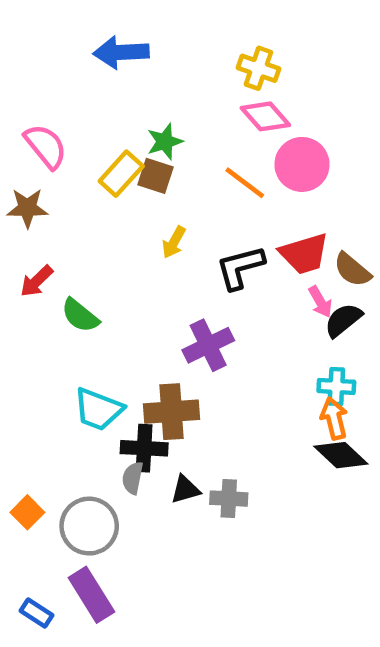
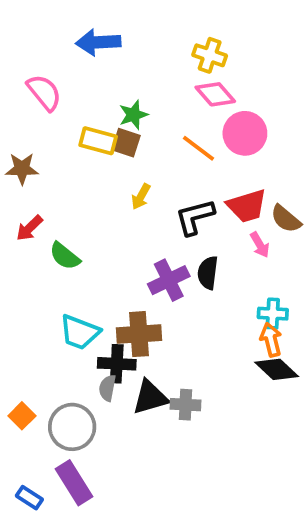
pink semicircle: (46, 146) -> (44, 92), moved
yellow rectangle: (121, 174) -> (98, 141), turned 63
black semicircle: (343, 320) -> (208, 273), moved, turned -44
black triangle: (185, 489) -> (150, 397), size x1.5

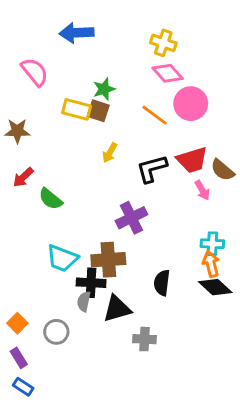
black semicircle: (208, 273) -> (162, 283), moved
gray cross: (185, 405) -> (144, 339), moved
gray circle: (72, 427) -> (56, 332), size x0.7
purple rectangle: (74, 483) -> (19, 358), moved, size x0.6

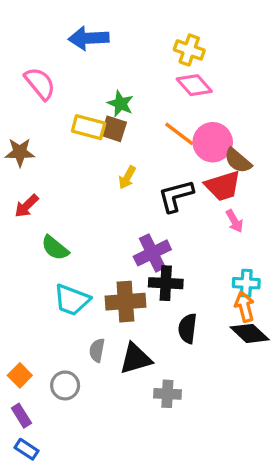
green star: (104, 89) -> (120, 104), turned -30
pink circle: (191, 104) -> (213, 142), moved
brown semicircle: (222, 170) -> (238, 161), moved
green semicircle: (51, 199) -> (55, 248), moved
black cross: (91, 283) -> (166, 283), moved

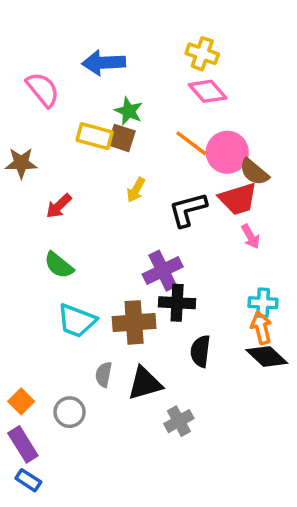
blue arrow: (89, 38) -> (104, 63), moved
red arrow: (27, 206) -> (59, 206), moved
gray cross: (167, 394) -> (179, 421), turned -32
purple rectangle: (21, 416) -> (23, 444), size x1.4

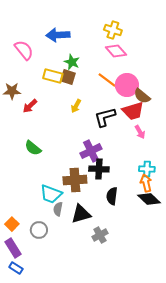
red arrow: (59, 206) -> (30, 106), moved
cyan trapezoid: (77, 321) -> (51, 194), moved

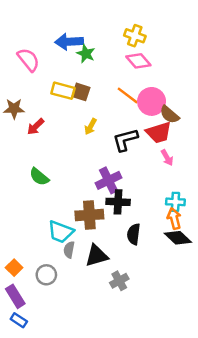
green star: (72, 62) -> (86, 54), moved

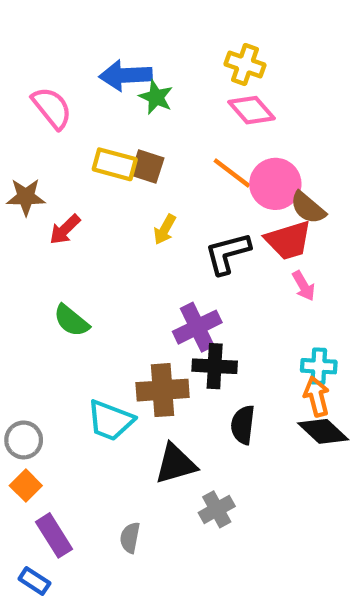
gray semicircle: (69, 250) -> (130, 538), moved
gray circle: (46, 275) -> (24, 440), moved
purple rectangle: (15, 296) -> (54, 535), moved

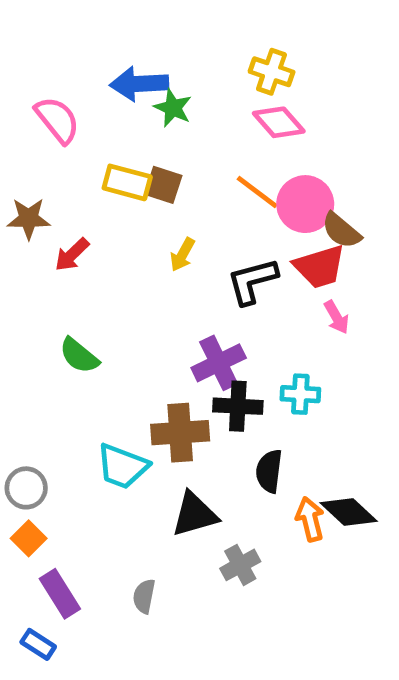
cyan cross: (319, 366) -> (300, 394), moved
orange arrow: (317, 397) -> (310, 519), moved
black diamond: (323, 431) -> (349, 512), moved

